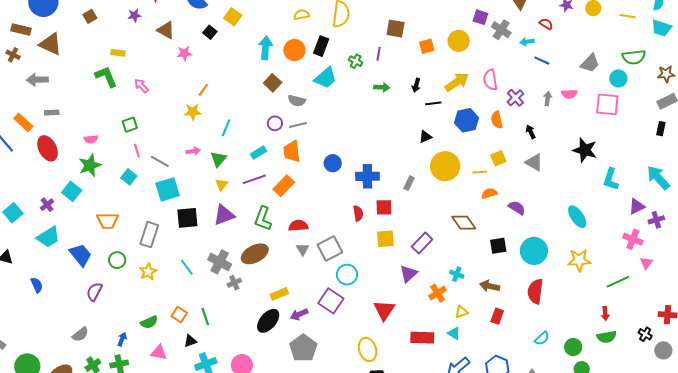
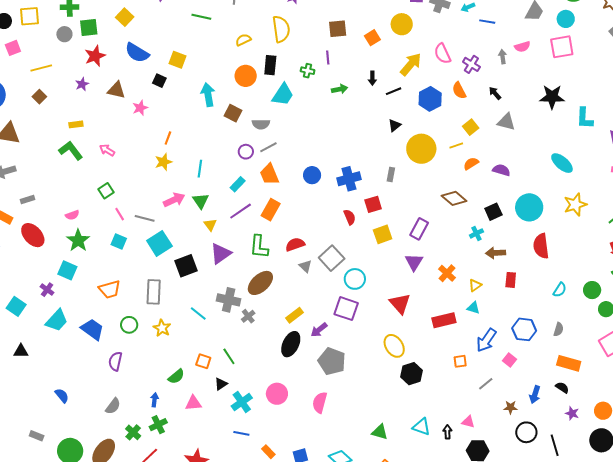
cyan arrow: (266, 48) -> (208, 95), moved
pink arrow: (193, 151) -> (174, 200), size x1.5
cyan cross: (457, 274) -> (476, 233), moved, turned -32
blue semicircle: (37, 285) -> (62, 396), moved

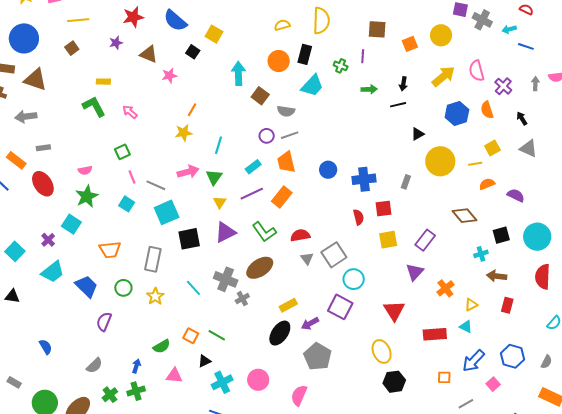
black line: (394, 91) -> (398, 105), moved
green L-shape: (259, 247) -> (264, 232), turned -50
green line: (229, 356) -> (217, 335), turned -36

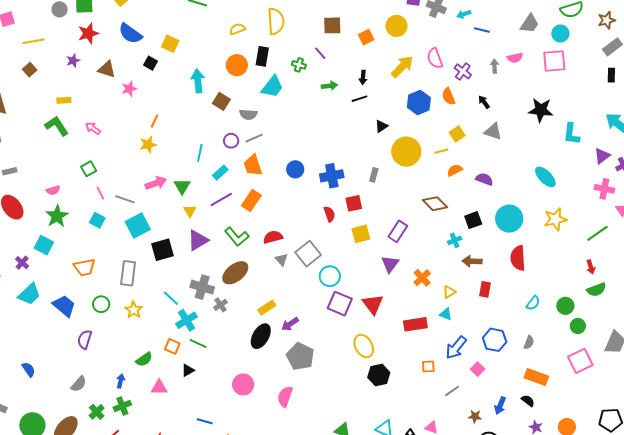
purple line: (363, 56) -> (320, 53), turned -40
cyan line: (218, 145) -> (200, 153), moved
purple square: (340, 307) -> (340, 304), moved
cyan cross: (222, 382) -> (186, 320), moved

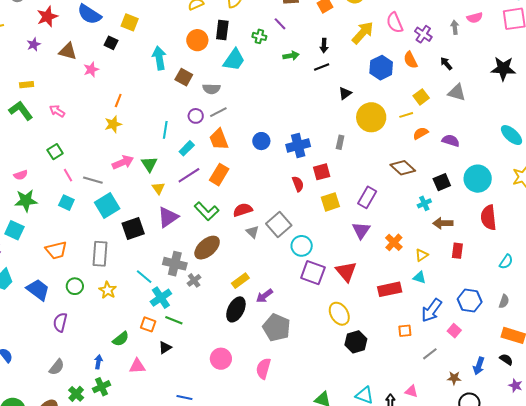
green star: (57, 216) -> (26, 201), turned 30

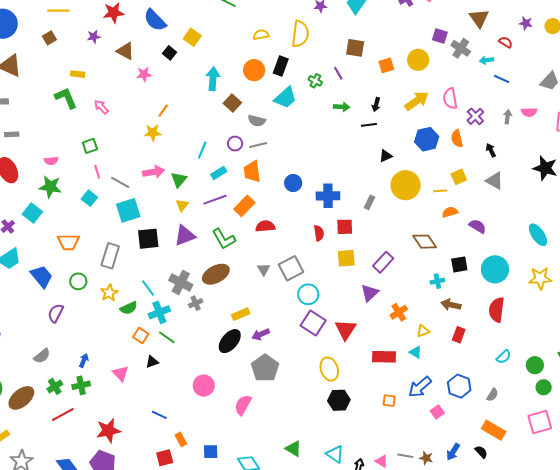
red semicircle: (243, 210) -> (265, 226), moved
green semicircle: (121, 339) -> (129, 308), moved
gray line: (430, 354) -> (405, 456), moved, turned 35
pink triangle: (137, 366) -> (121, 373), turned 36

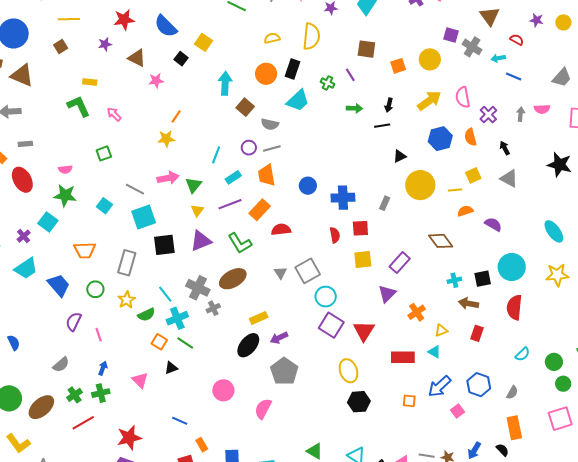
pink line: (97, 172) -> (99, 335), moved
black square: (459, 264) -> (483, 279), moved
orange rectangle: (494, 430) -> (514, 428), turned 50

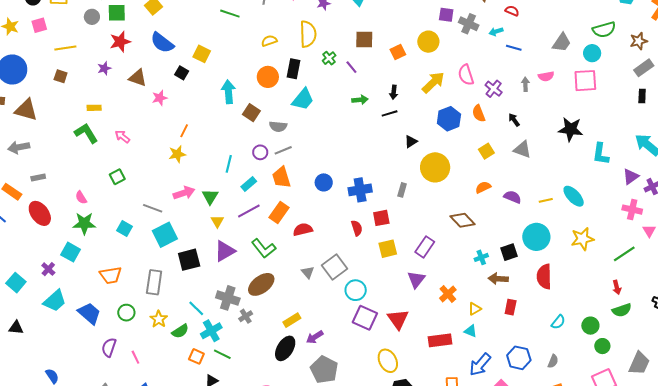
brown square: (61, 46) -> (61, 76), turned -32
green cross: (327, 83) -> (329, 58), moved, turned 32
pink semicircle: (65, 169) -> (81, 198), turned 72
yellow line: (455, 190) -> (546, 200), moved

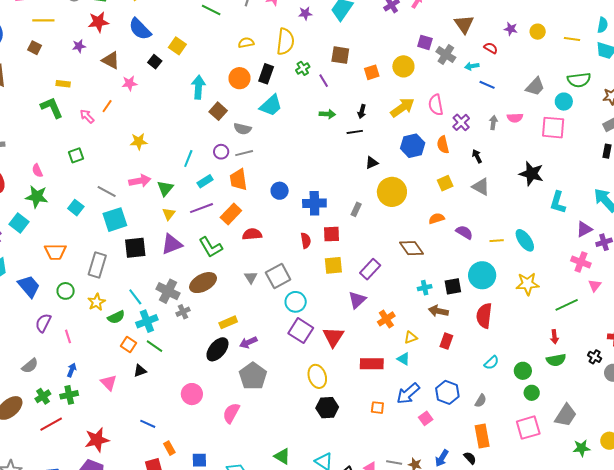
orange line: (184, 131) -> (107, 106), moved

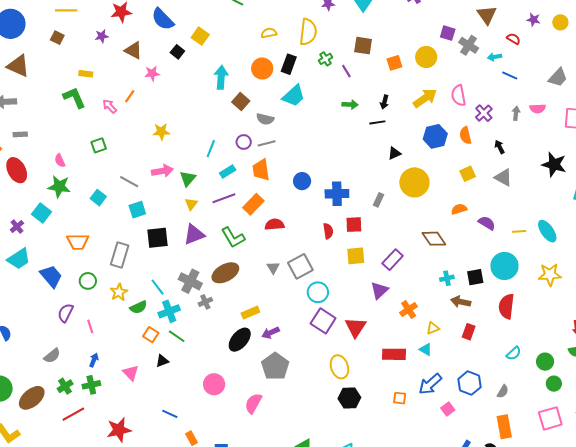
cyan square: (115, 220) -> (137, 210), size x0.7

